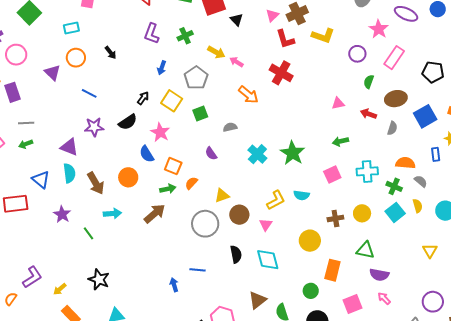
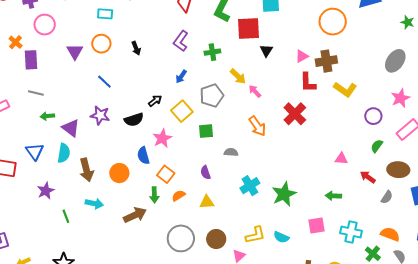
green arrow: (26, 144) -> (47, 116), moved
green arrow: (168, 189) -> (154, 195), turned 84
yellow triangle: (222, 196) -> (207, 202), moved

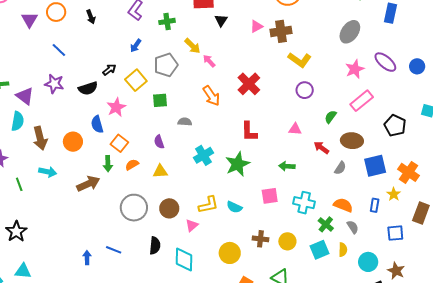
red L-shape: (308, 82) -> (249, 132), moved
purple circle: (373, 116) -> (305, 90), moved

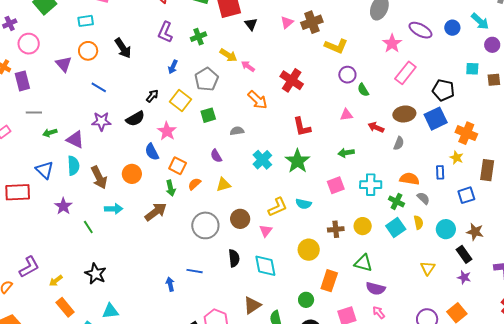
black arrow: (91, 17) -> (123, 48), size x1.5
green semicircle: (331, 117) -> (363, 90), moved, turned -56
blue square: (375, 166) -> (436, 119), moved

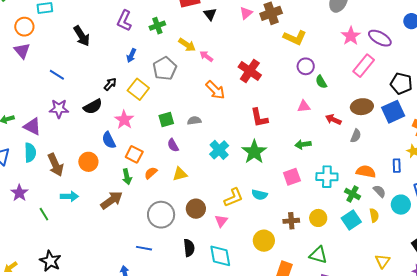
purple ellipse: (420, 30) -> (380, 38), moved
orange circle: (88, 51) -> (24, 27), moved
green square: (208, 115) -> (166, 119), moved
cyan circle: (446, 229) -> (401, 205), moved
blue line: (195, 271) -> (144, 248), moved

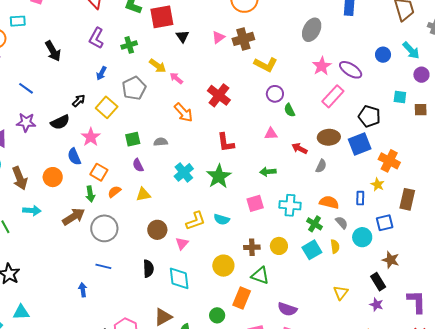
gray circle: (161, 215) -> (104, 228), moved
green triangle: (318, 255) -> (260, 275), moved

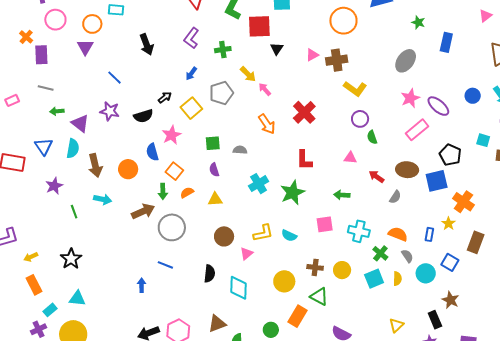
blue square: (385, 223) -> (450, 262), turned 36

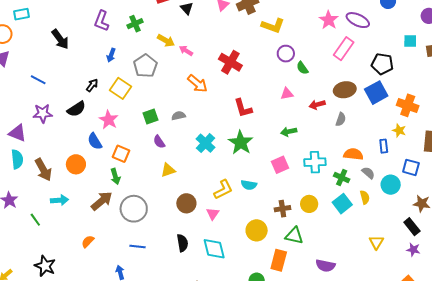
red arrow: (376, 177) -> (317, 105), turned -35
orange semicircle: (187, 193) -> (88, 242), moved

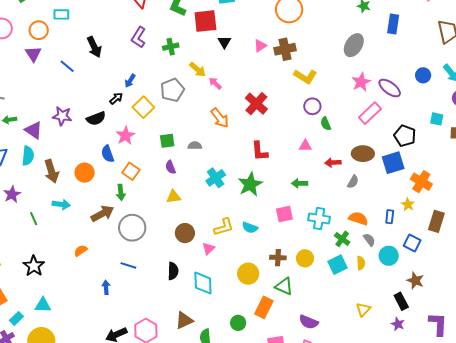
blue arrow: (111, 55) -> (130, 81), moved
blue line: (38, 80) -> (67, 66), moved

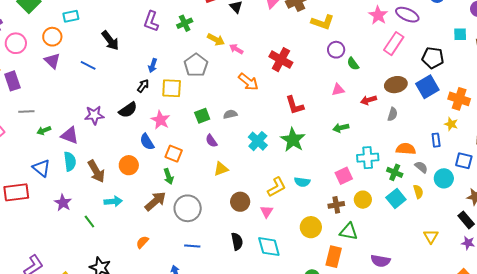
yellow square: (143, 107) -> (172, 88), turned -30
pink square: (284, 214) -> (344, 176), moved

